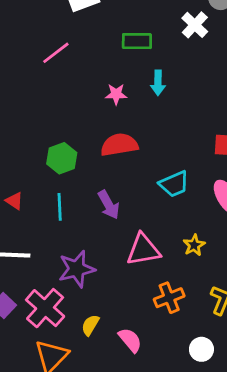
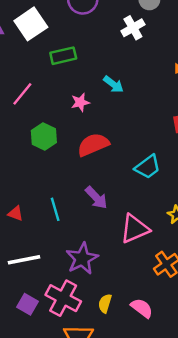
white cross: (195, 25) -> (133, 28), turned 30
green rectangle: (137, 41) -> (63, 56), moved
pink line: (56, 53) -> (22, 94), moved
cyan arrow: (158, 83) -> (113, 84), turned -40
green hexagon: (62, 158) -> (44, 137), moved

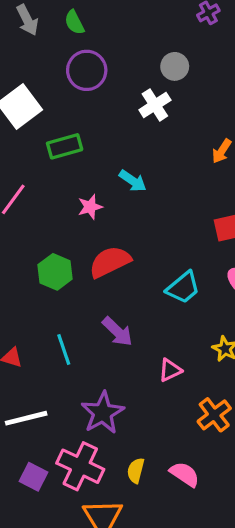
green hexagon: (44, 137) -> (55, 272), moved
pink triangle: (135, 229) -> (170, 370), size x0.6

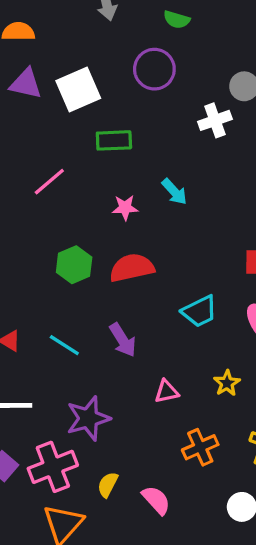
green semicircle: (74, 22) -> (177, 20), moved, turned -60
cyan line: (64, 350) -> (64, 345), turned -52
pink cross: (80, 466) -> (53, 467), turned 30

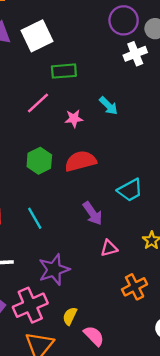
purple circle: (154, 69) -> (124, 20), moved
pink line: (49, 182) -> (38, 103), moved
purple arrow: (123, 340) -> (93, 213), moved
cyan line: (64, 345) -> (35, 218), turned 30
pink semicircle: (156, 500) -> (94, 336), moved

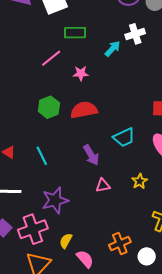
white cross: (135, 54) -> (135, 34), moved
cyan arrow: (109, 106) -> (113, 49), moved, turned -96
orange cross: (135, 287) -> (120, 244), moved

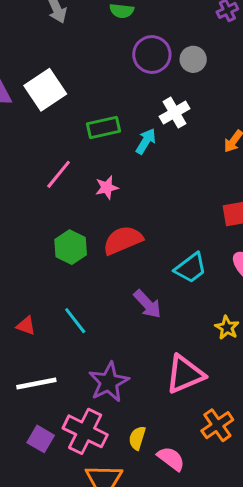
green rectangle: (75, 33) -> (104, 127), moved
pink triangle: (103, 185) -> (185, 374), moved, size x1.8
pink cross: (33, 229) -> (85, 431), turned -32

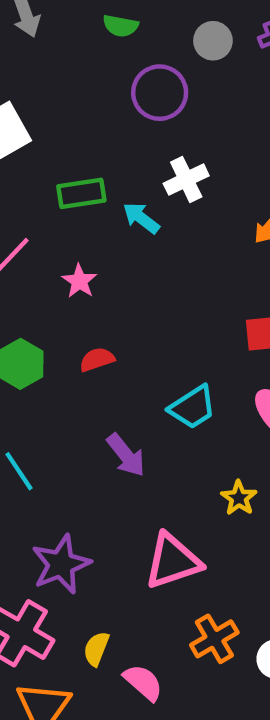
gray circle: (193, 59) -> (213, 41), moved
cyan arrow: (146, 141) -> (141, 218), turned -88
pink star: (107, 188) -> (79, 281), turned -30
red semicircle: (123, 240) -> (97, 359), size x0.6

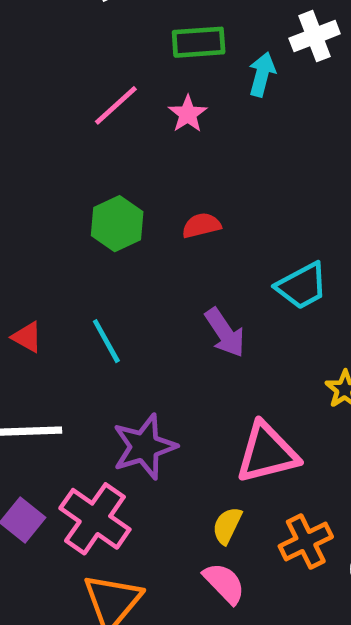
cyan arrow: (141, 218) -> (262, 74), turned 63
pink star: (79, 281) -> (188, 114), moved
yellow semicircle: (96, 649) -> (227, 526), moved

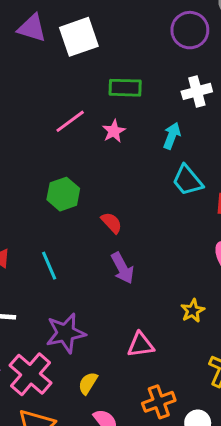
cyan arrow: (262, 74) -> (172, 136), moved
red semicircle: (201, 225) -> (112, 223), moved, turned 55
cyan trapezoid: (302, 286) -> (187, 180), moved, turned 72
pink triangle: (267, 453) -> (141, 345), size x0.7
yellow semicircle: (227, 526) -> (88, 383), moved

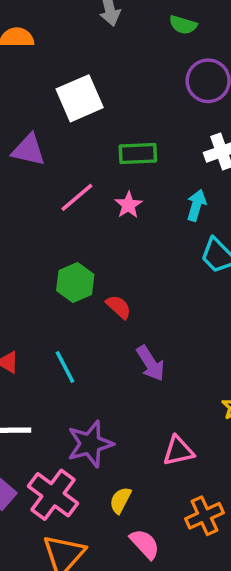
purple triangle: (32, 28) -> (28, 150), moved
red semicircle: (112, 223) -> (119, 307), moved

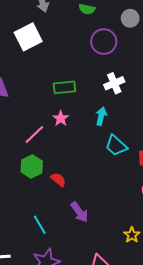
white square: (80, 98) -> (28, 37), moved
pink line: (77, 197) -> (34, 134), moved
cyan line: (65, 367) -> (40, 225), moved

